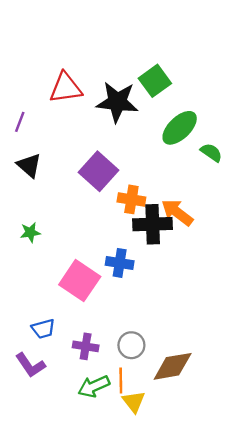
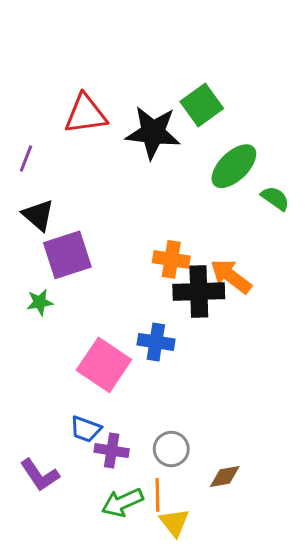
purple square: (99, 171) -> (67, 255), moved, turned 30
blue trapezoid: (43, 329) -> (86, 429), moved, turned 35
brown diamond: (173, 366) -> (225, 477), size x0.6

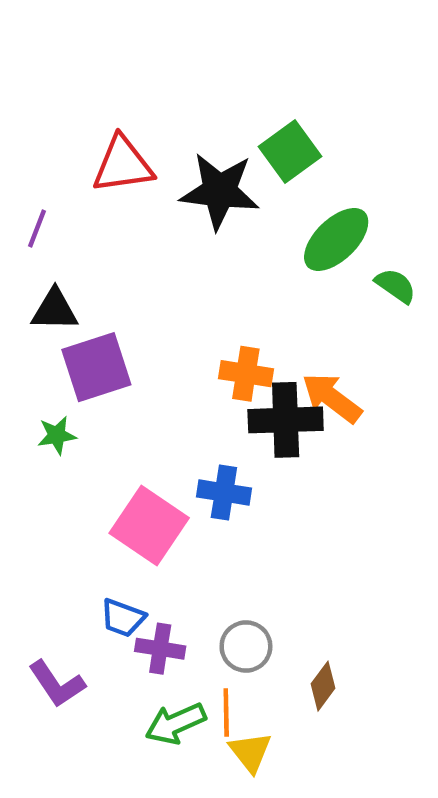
black triangle: (38, 215) -> (55, 310), turned -40
brown diamond: (225, 477) -> (323, 686), turned -44

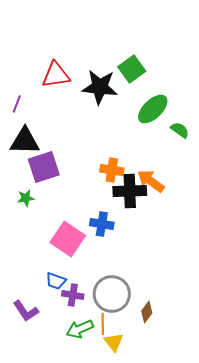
black triangle: (55, 310) -> (25, 141), size x1.4
gray circle: (246, 646) -> (112, 294), size x1.6

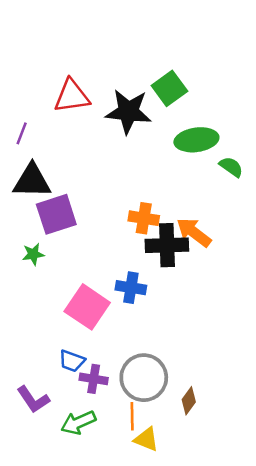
green ellipse: (153, 109) -> (196, 140), turned 36
green arrow: (80, 329) -> (78, 423), moved
yellow triangle: (114, 342) -> (146, 439), turned -30

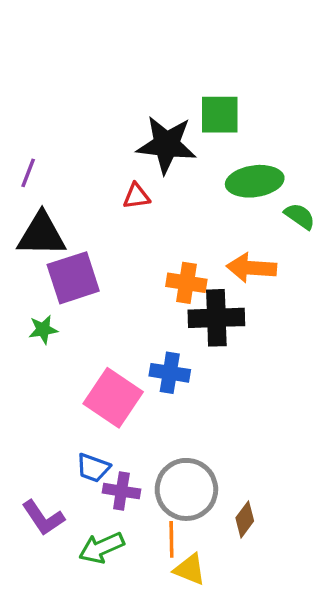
green square: (169, 88) -> (220, 115), turned 36
red triangle: (72, 96) -> (136, 196), moved, size x0.6
orange arrow: (194, 232) -> (251, 268), moved, turned -33

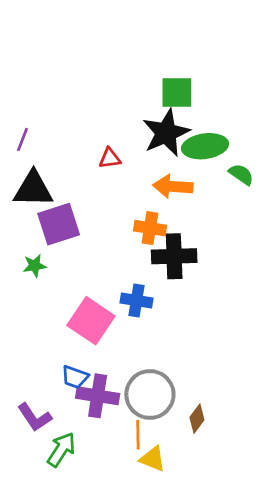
black star: (166, 145) -> (166, 133), moved, turned -30
orange arrow: (251, 268) -> (173, 186), moved
purple cross: (121, 491) -> (98, 396), size x1.4
green arrow: (101, 548) -> (61, 450), moved, turned 147

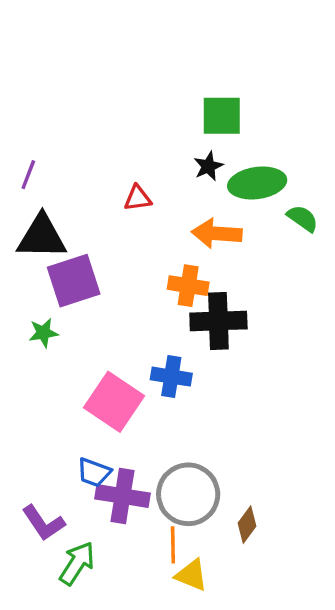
black star: (166, 133) -> (208, 166), size x0.5

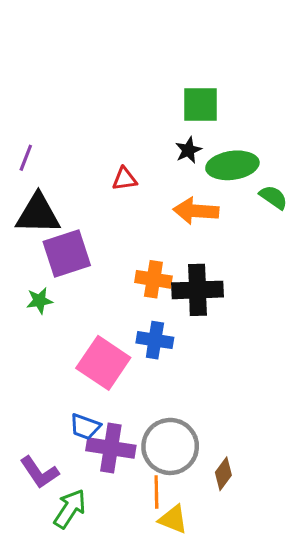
orange cross: (188, 286) -> (153, 279), moved

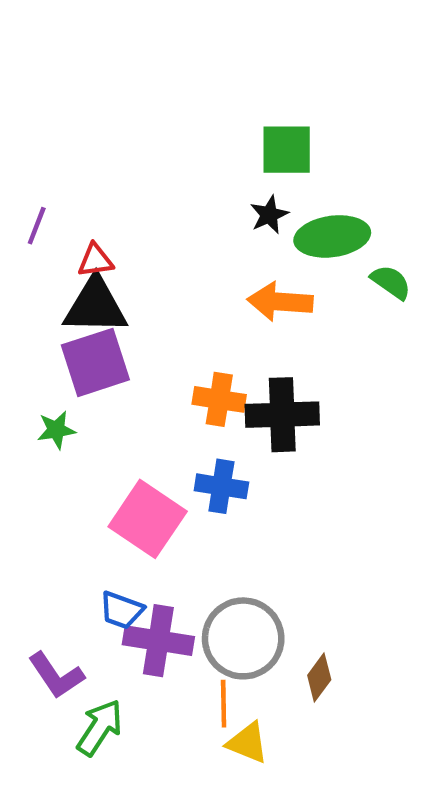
red triangle: (125, 179) -> (95, 260), moved
black triangle: (38, 214) -> (95, 306), moved

